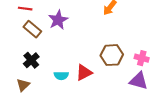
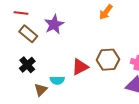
red triangle: (84, 73) -> (80, 67), moved
brown triangle: (23, 85) -> (41, 90), moved

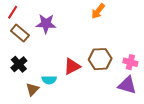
red line: (21, 13) -> (13, 12), turned -64
purple star: (54, 24) -> (46, 24), turned 30

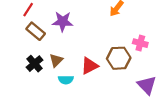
pink cross: (130, 62) -> (140, 43), moved
purple triangle: (127, 85) -> (147, 85), turned 30
brown triangle: (32, 89) -> (56, 60), moved

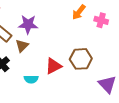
pink cross: (140, 43) -> (101, 20), moved
brown triangle: (56, 60) -> (22, 46), moved

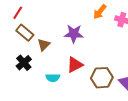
purple star: (28, 24) -> (74, 34), moved
brown hexagon: (81, 59) -> (102, 78), moved

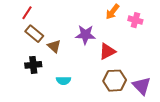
brown triangle: (44, 45) -> (54, 46), turned -32
black cross: (24, 63) -> (33, 65), turned 35
red triangle: (75, 65) -> (107, 51), moved

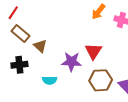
purple star: (85, 35) -> (71, 62), moved
red triangle: (107, 51) -> (93, 51), turned -30

